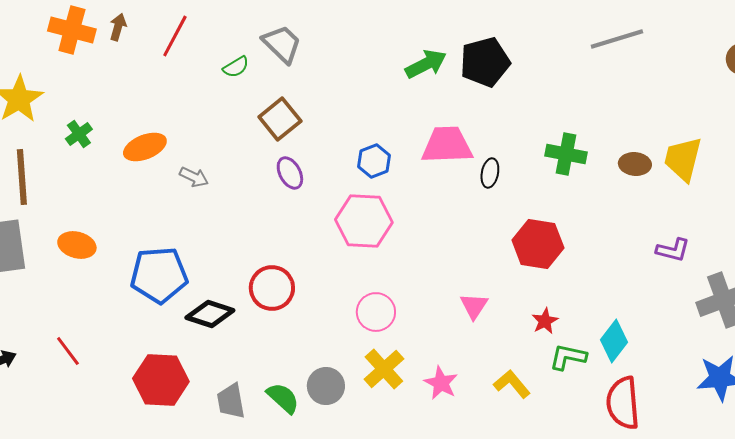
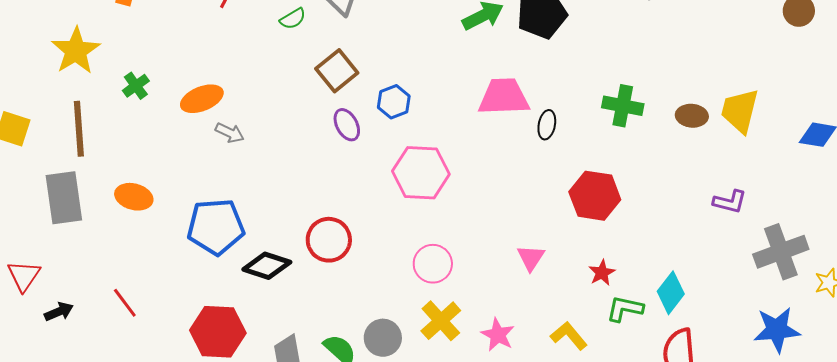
blue hexagon: (374, 161) -> (394, 102), moved
gray arrow: (194, 177) -> (230, 133), moved

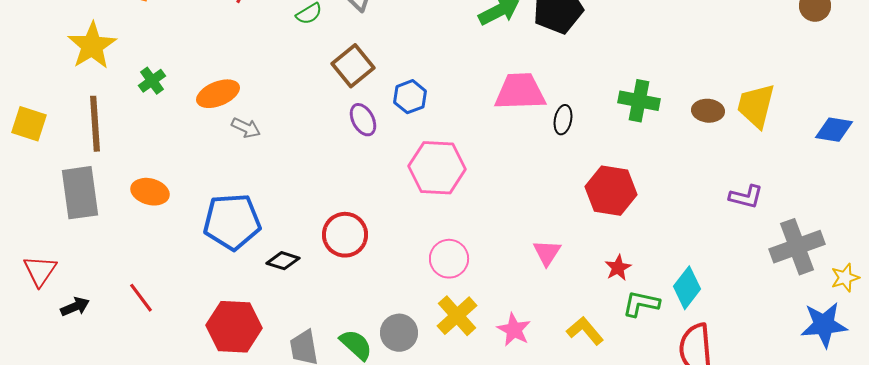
black diamond: (267, 266) -> (283, 261), size x0.7
blue star: (777, 330) -> (824, 325), moved

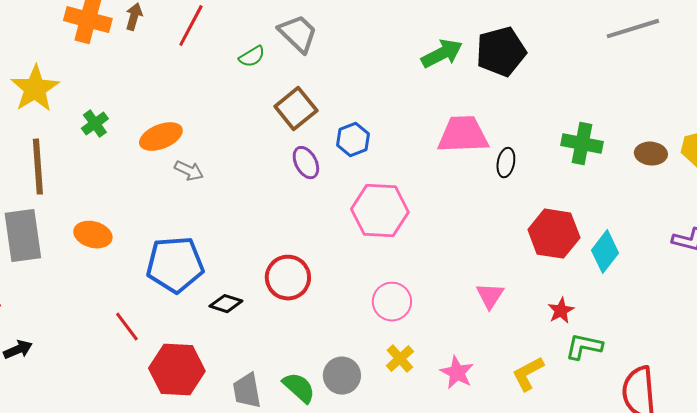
cyan diamond: (687, 288) -> (605, 252), moved
red line: (141, 298) -> (127, 327), moved
yellow cross: (457, 316) -> (400, 359), size x0.7
yellow L-shape: (585, 331) -> (528, 374), turned -78

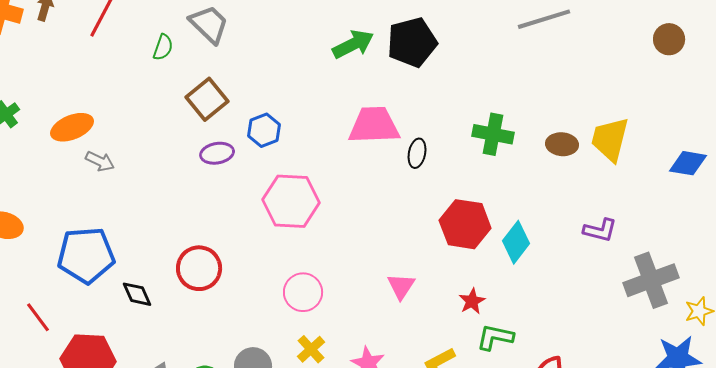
green semicircle: (252, 57) -> (163, 47), turned -40
purple ellipse: (306, 163) -> (217, 153), turned -72
black diamond: (226, 304) -> (137, 294), turned 48

